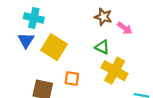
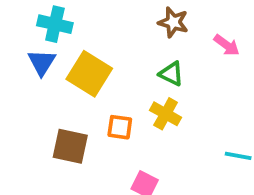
pink arrow: (125, 28) -> (227, 45), moved
yellow cross: (115, 71) -> (166, 114), moved, size x0.7

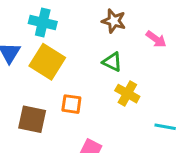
cyan cross: (55, 24) -> (43, 22), moved
yellow cross: (166, 114) -> (127, 94), moved

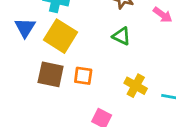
yellow cross: (127, 94) -> (136, 86), moved
brown square: (32, 119) -> (51, 74), moved

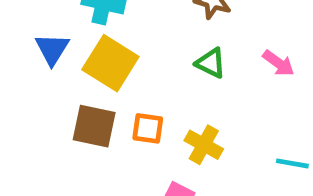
pink arrow: (163, 15) -> (278, 63), moved
yellow cross: (136, 86) -> (204, 145), moved

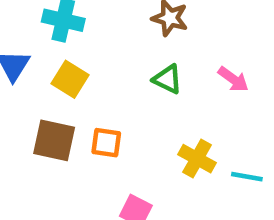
yellow square: (110, 63) -> (70, 79), size x0.7
yellow cross: (204, 145) -> (197, 159), moved

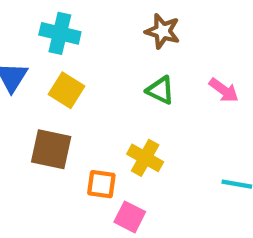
orange square: (106, 143) -> (101, 184), moved
yellow cross: (197, 159) -> (145, 158), moved

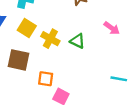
green triangle: (160, 90) -> (77, 41), moved
yellow cross: (145, 158) -> (50, 39), moved

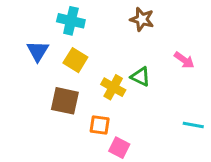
yellow cross: (50, 39) -> (113, 87), moved

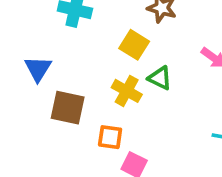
blue triangle: (38, 51) -> (38, 69), moved
yellow square: (75, 60) -> (134, 45), moved

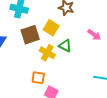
brown square: (68, 108) -> (30, 35), moved, turned -30

